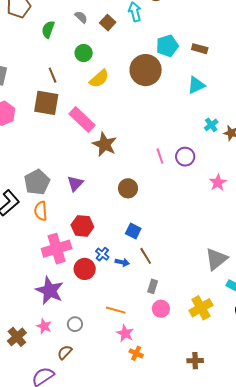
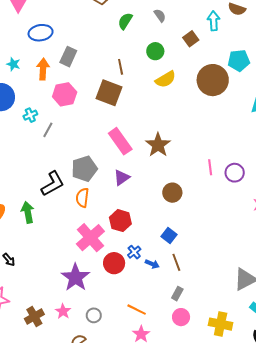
brown square: (108, 23) -> (191, 39), moved
pink rectangle: (82, 119) -> (120, 141), moved
pink cross: (57, 249) -> (90, 238), turned -36
yellow cross: (201, 308) -> (221, 324), turned 30

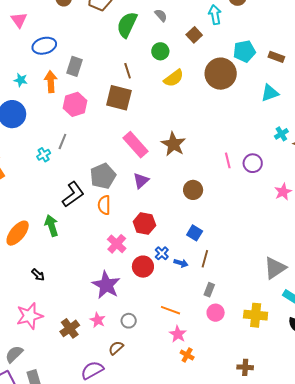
green semicircle: (125, 21) -> (127, 25), size x1.5
cyan cross: (30, 115) -> (44, 155), moved
pink cross: (90, 238) -> (117, 244), size x0.7
brown line: (176, 262) -> (205, 259), turned 42

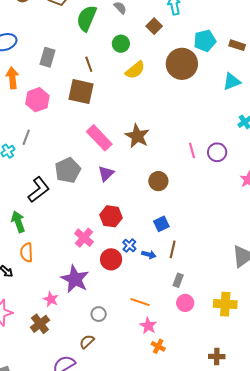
gray rectangle: (75, 66) -> (47, 57), moved
orange semicircle: (104, 205) -> (27, 252), moved
blue square: (195, 233) -> (161, 224), turned 35
pink star: (98, 320) -> (51, 299), moved

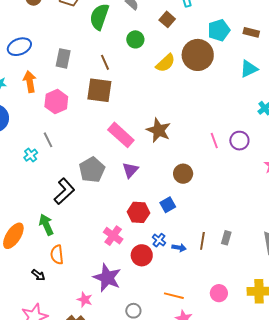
yellow semicircle: (135, 70) -> (165, 63), moved
gray line: (26, 137) -> (48, 140), turned -42
blue square: (161, 224) -> (168, 205), moved
gray rectangle: (178, 280) -> (226, 238), moved

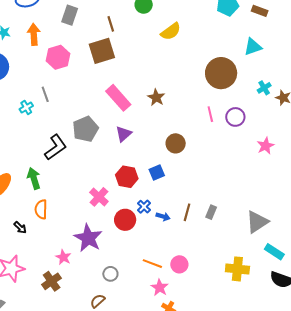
brown circle: (198, 55) -> (221, 73), moved
brown square: (99, 90) -> (102, 51), turned -32
brown star: (159, 130) -> (156, 98), size x0.7
pink circle: (219, 293) -> (179, 264), moved

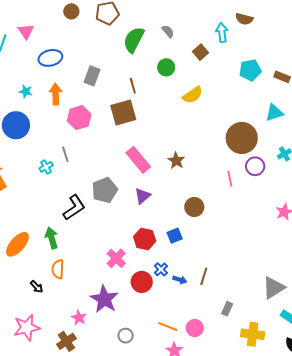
purple circle: (235, 117) -> (255, 166), moved
gray rectangle: (211, 212) -> (227, 309), moved

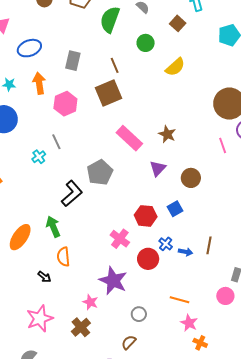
purple triangle: (142, 196) -> (158, 168), moved
pink circle: (195, 328) -> (225, 296), moved

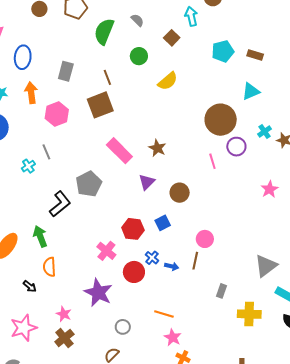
blue ellipse: (29, 48) -> (23, 57), turned -65
pink circle: (225, 296) -> (205, 239), moved
pink star: (90, 302) -> (64, 314), moved

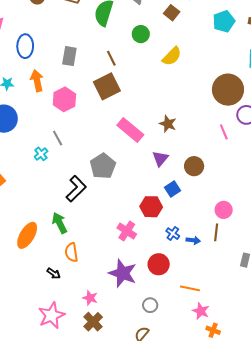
blue square: (163, 223) -> (172, 189), moved
red circle: (134, 272) -> (159, 264), moved

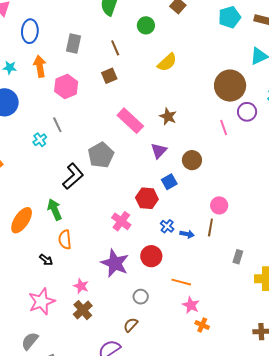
yellow semicircle: (172, 56) -> (167, 62), moved
brown square: (107, 86) -> (109, 76), size x0.6

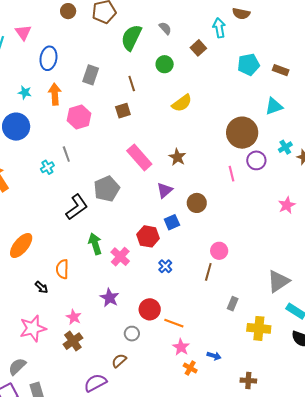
green arrow: (55, 210) -> (95, 244), moved
blue arrow: (187, 234) -> (214, 356), moved
red circle: (151, 256) -> (150, 309), moved
purple star: (115, 263) -> (110, 298), size x0.7

